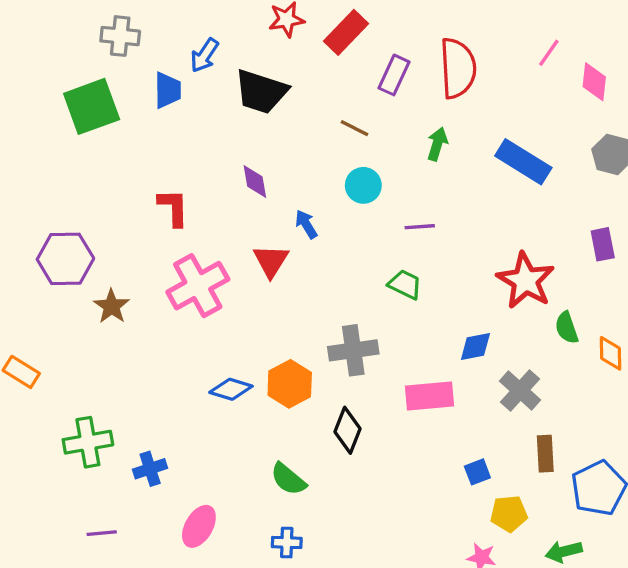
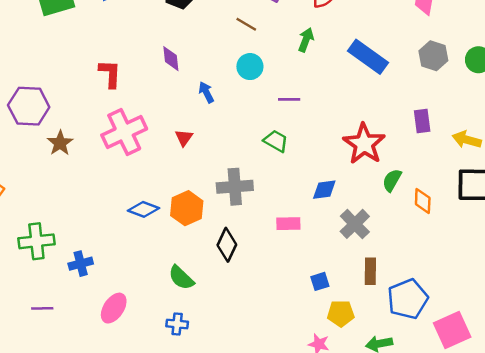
red triangle: (271, 261) -> (184, 138), moved, size x0.7
green semicircle: (567, 328) -> (392, 180), turned 45
pink rectangle: (430, 396) -> (288, 224), size x0.7

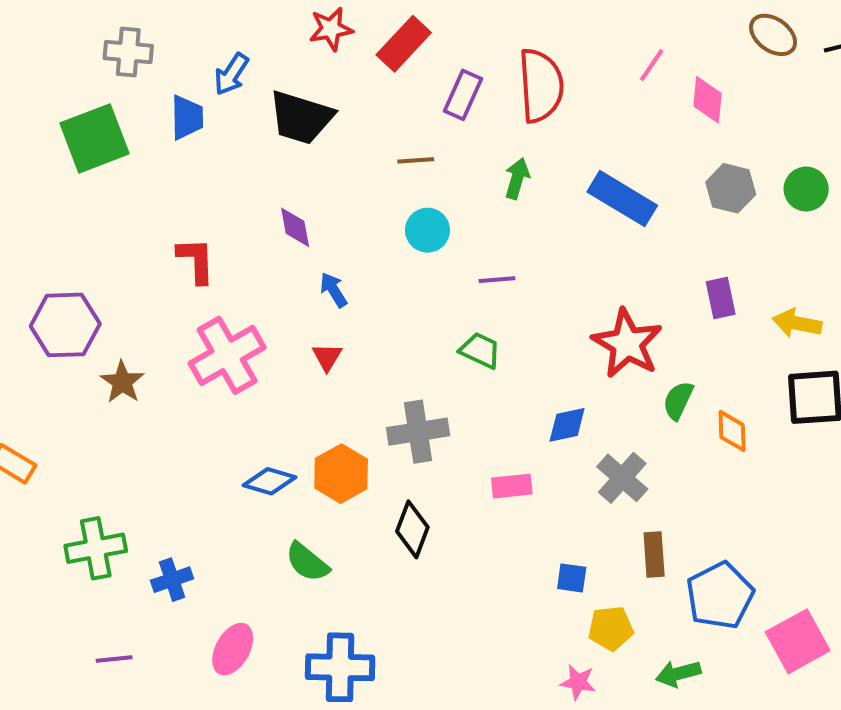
brown line: (246, 24) -> (416, 160), turned -30
blue arrow: (206, 92) -> (334, 290), moved
green semicircle: (181, 278) -> (307, 562), moved
blue square: (320, 281) -> (572, 578), turned 30
blue cross: (177, 324) -> (340, 667), size x1.8

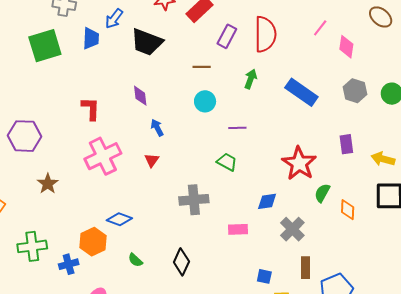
brown star: (122, 382) -> (48, 184), moved
orange hexagon: (341, 474) -> (93, 242), moved
black diamond: (412, 529) -> (181, 262), moved
green semicircle: (307, 562) -> (135, 260), size x0.7

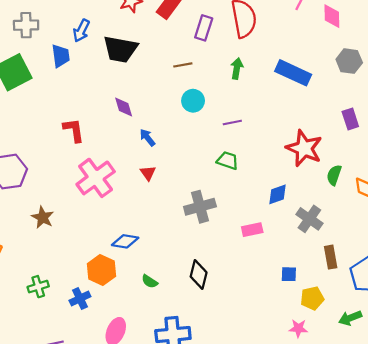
green cross: (32, 246) -> (38, 287), size x0.7

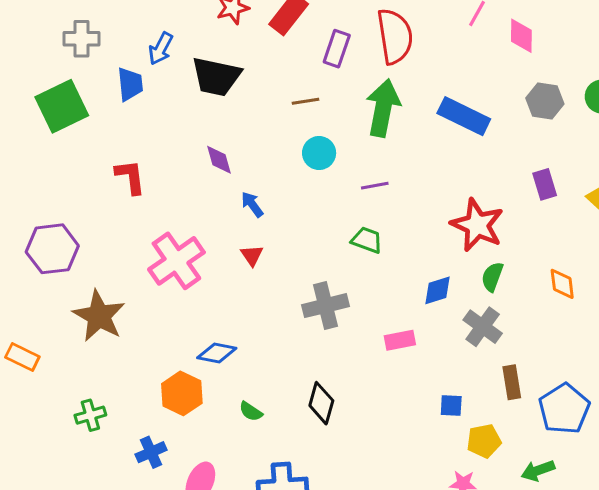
green arrow: (237, 68) -> (383, 108), size x1.8
red L-shape: (74, 130) -> (130, 177), moved
green semicircle: (334, 175) -> (492, 277), moved
brown star: (43, 217) -> (99, 316), size x1.6
blue cross: (80, 298) -> (151, 452), moved

